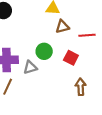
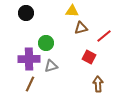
red line: (87, 35) -> (104, 36), turned -35
green circle: (44, 51) -> (46, 43), moved

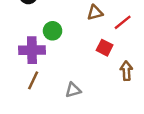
gray triangle: (51, 66) -> (73, 90), moved
brown arrow: (98, 84) -> (126, 71), moved

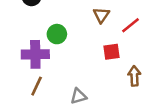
brown triangle: (95, 13) -> (101, 15), turned -42
red square: (105, 48) -> (111, 52), turned -35

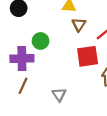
red square: (111, 52) -> (88, 56), size x1.5
gray triangle: (78, 96) -> (59, 95), turned -48

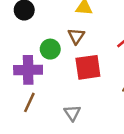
brown triangle: (79, 25) -> (76, 36), moved
red square: (88, 56) -> (88, 67), moved

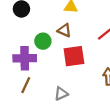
brown triangle: (76, 36) -> (64, 30), turned -40
gray triangle: (72, 113) -> (61, 94), turned 40

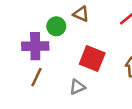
red square: (74, 56) -> (92, 58), moved, turned 30

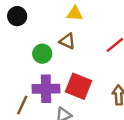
purple cross: (35, 46) -> (46, 89), moved

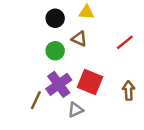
black circle: (17, 16) -> (55, 18), moved
purple cross: (46, 89) -> (59, 84), turned -35

